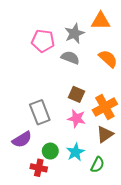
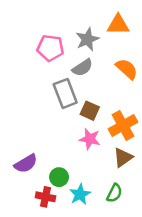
gray semicircle: (70, 58) -> (82, 68), turned 126
gray rectangle: (40, 112) -> (65, 93), moved
cyan star: (75, 152) -> (80, 194), moved

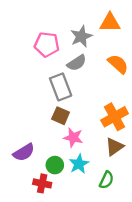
brown square: (90, 111) -> (61, 116), moved
pink star: (90, 139) -> (73, 138), moved
cyan star: (80, 194) -> (79, 164), moved

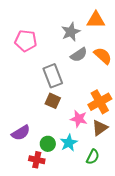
pink pentagon: (47, 44) -> (26, 41), moved
gray semicircle: (77, 63) -> (79, 55), moved
pink star: (73, 138) -> (79, 119), moved

